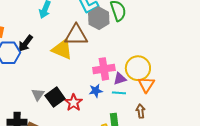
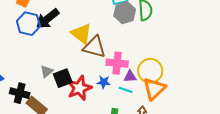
brown triangle: (76, 35) -> (94, 47), moved
black arrow: (26, 43) -> (48, 19), size x1.4
orange triangle: (146, 85) -> (154, 89), size x1.4
red star: (74, 103) -> (79, 88), size x1.4

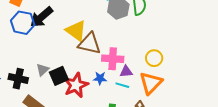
yellow circle: (150, 71) -> (154, 58), moved, size x0.7
black cross: (20, 93) -> (18, 79), moved

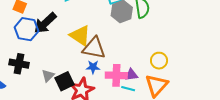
pink cross: (113, 59) -> (116, 75), moved
blue star: (100, 78) -> (93, 67), moved
black cross: (18, 79) -> (19, 64), moved

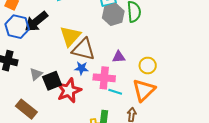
yellow triangle: (80, 36) -> (70, 36), turned 35
purple triangle: (131, 75) -> (119, 57), moved

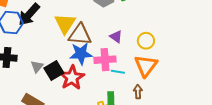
purple triangle: (119, 57) -> (116, 37), turned 48
blue star: (81, 68) -> (81, 54), size x1.6

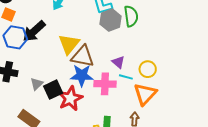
cyan line: (118, 72) -> (126, 77), moved

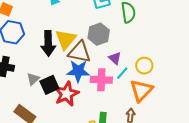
gray hexagon: (111, 20) -> (99, 34), moved
black arrow: (34, 31) -> (48, 43), moved, turned -50
cyan line: (126, 77) -> (122, 73), turned -64

